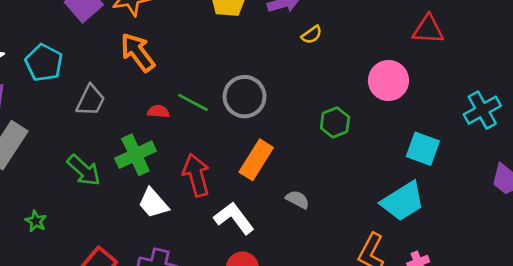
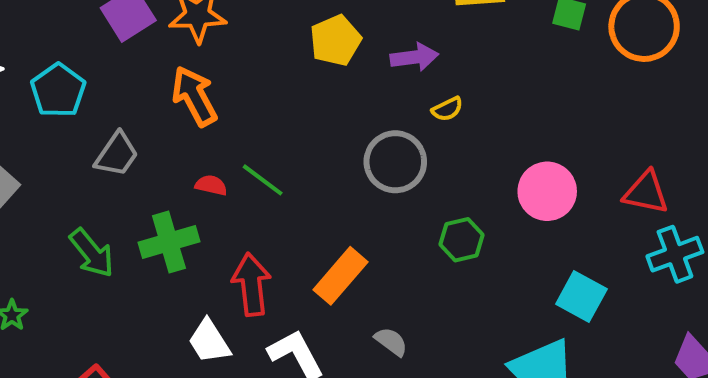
red triangle: (428, 29) -> (646, 193), moved
gray circle: (245, 97) -> (395, 162), moved
white trapezoid: (153, 203) -> (209, 341), moved

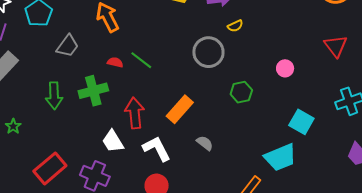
pink circle: (547, 191) -> (285, 68), size x0.6
red triangle: (646, 193) -> (336, 46), moved, turned 40
green arrow: (92, 253) -> (54, 96), turned 36

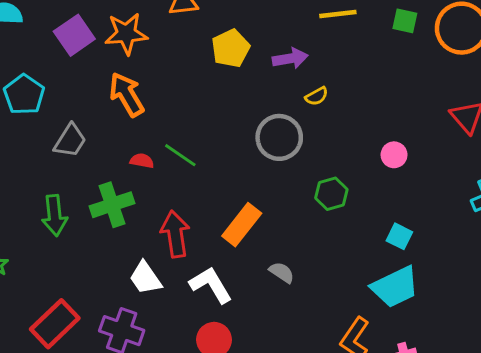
cyan square: (301, 122) -> (399, 236), moved, size x0.7

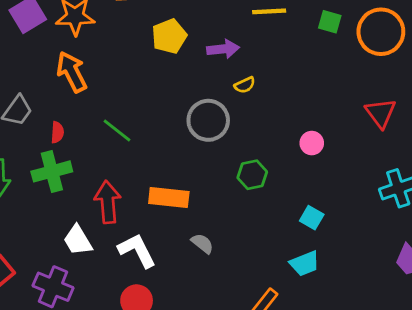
red semicircle: (142, 161) -> (57, 132), moved, turned 80
orange rectangle: (242, 225) -> (169, 197), turned 54
cyan trapezoid: (395, 287) -> (305, 263), size x0.7

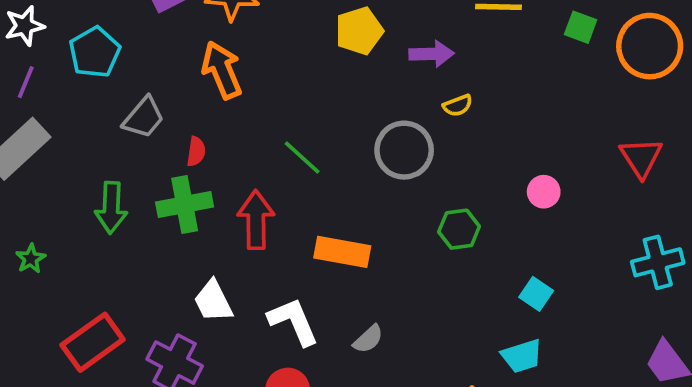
green line: (117, 130) -> (302, 158), moved
red arrow: (108, 202) -> (256, 220), moved
gray semicircle: (202, 243) -> (368, 339), moved, turned 95

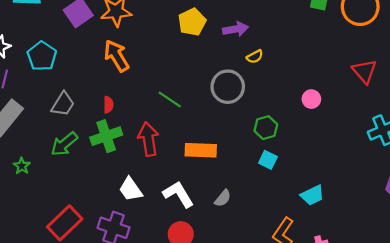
gray trapezoid: (144, 118) -> (63, 104), moved
green arrow: (111, 208) -> (64, 144), turned 56
green star: (31, 259) -> (22, 166), moved
cyan square: (536, 294) -> (268, 160), moved

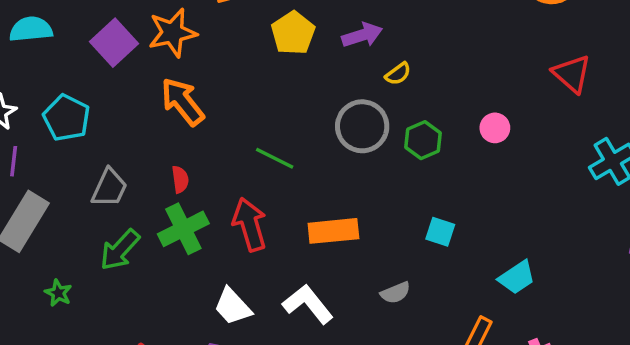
green hexagon: (266, 128) -> (423, 140), moved
gray semicircle: (223, 198) -> (395, 293), moved, turned 36

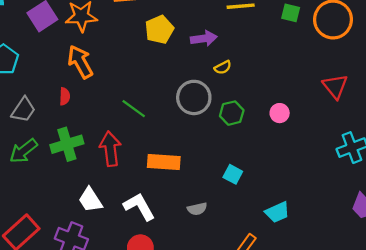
red semicircle: (180, 179) -> (65, 96), moved

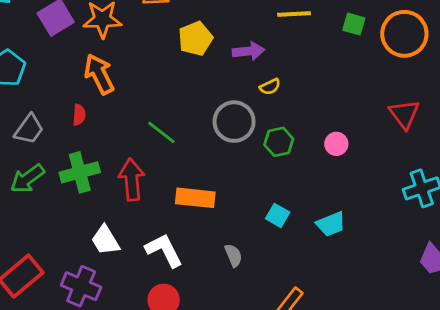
gray semicircle: (197, 209) -> (233, 255), turned -102
cyan trapezoid: (277, 212) -> (331, 224), moved

